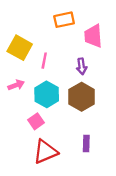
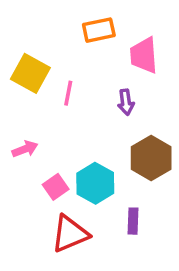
pink arrow: (16, 85) -> (25, 149), moved
cyan hexagon: (47, 94) -> (95, 183), moved
brown hexagon: (82, 97) -> (151, 158), moved

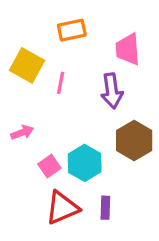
orange rectangle: (99, 30) -> (72, 30), moved
purple arrow: (126, 102) -> (112, 91), size x1.5
purple rectangle: (133, 221) -> (105, 208), moved

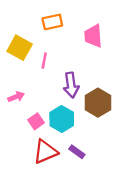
purple arrow: (112, 91) -> (71, 85), moved
purple rectangle: (105, 208) -> (77, 152), turned -56

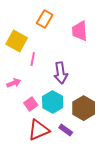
orange rectangle: (52, 22) -> (45, 19), turned -48
pink line: (44, 61) -> (33, 59), moved
brown hexagon: (98, 103) -> (84, 108), moved

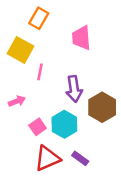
orange rectangle: (45, 19) -> (39, 18), moved
pink trapezoid: (80, 31) -> (81, 38), moved
brown hexagon: (84, 108) -> (102, 107), moved

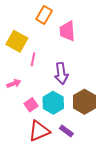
orange rectangle: (39, 18) -> (44, 15), moved
brown hexagon: (102, 107) -> (84, 102), moved

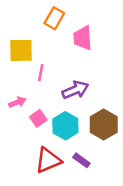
yellow square: (17, 41) -> (21, 50), turned -30
purple arrow: (61, 73) -> (75, 90), turned -105
pink square: (31, 105) -> (38, 118), moved

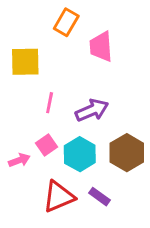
pink line: (41, 73) -> (50, 103), moved
pink arrow: (17, 102) -> (19, 160), moved

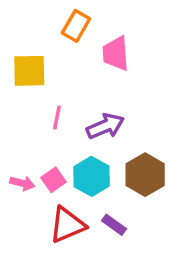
pink square: (46, 145) -> (53, 180), moved
pink arrow: (19, 160) -> (22, 183), turned 35

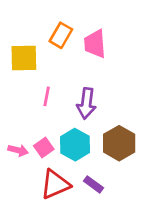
orange rectangle: (76, 26) -> (61, 35), moved
purple arrow: (105, 126) -> (86, 103), turned 120

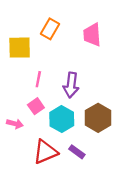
pink trapezoid: (95, 44) -> (92, 35), moved
pink square: (44, 147) -> (36, 106), moved

